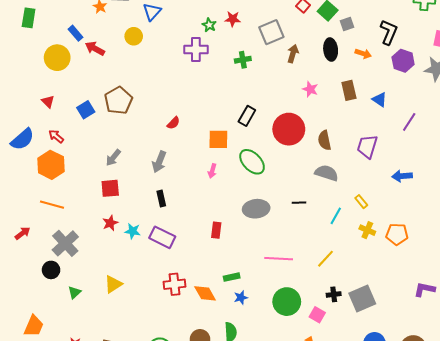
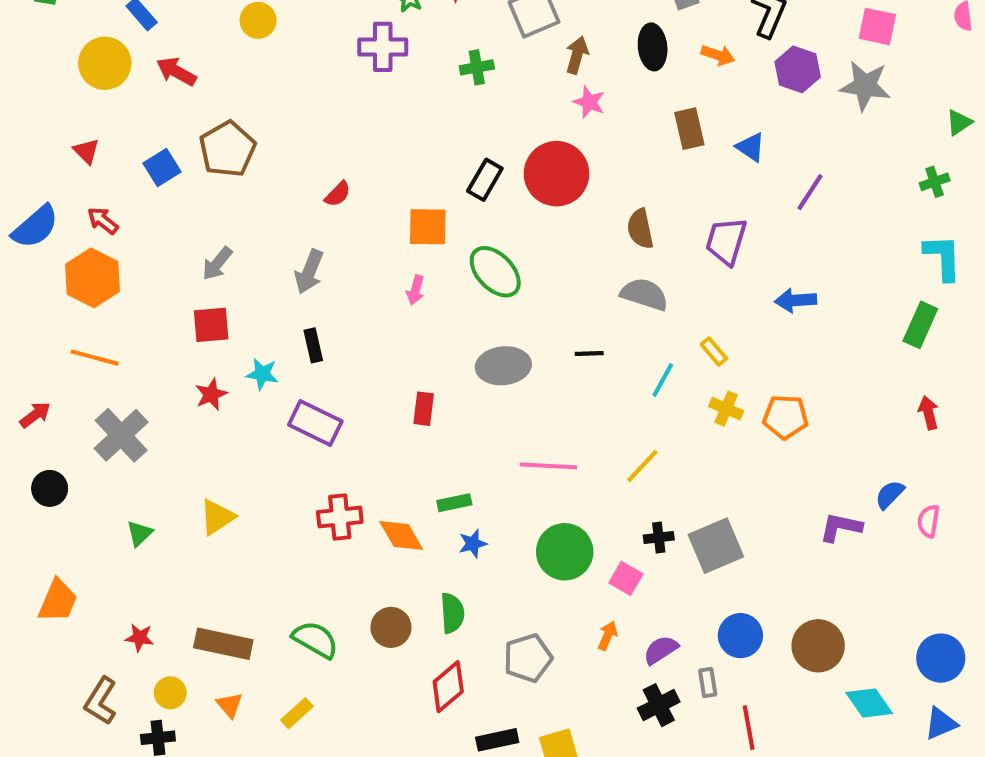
red arrow: (95, 49) -> (176, 71), moved
pink star: (310, 89) -> (589, 102), moved
red circle: (289, 129) -> (556, 174), moved
cyan star: (133, 231) -> (262, 374), moved
black circle: (51, 270) -> (50, 488), moved

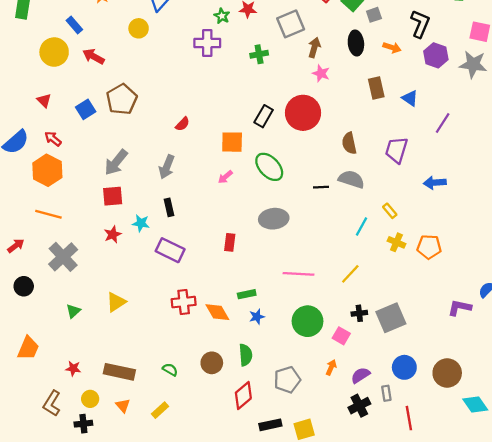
gray arrow: (217, 264) -> (116, 162), size x1.4
pink arrow: (415, 290) -> (225, 177), turned 35
black line: (589, 354) -> (321, 187), moved
green semicircle: (315, 640) -> (170, 370), size x0.6

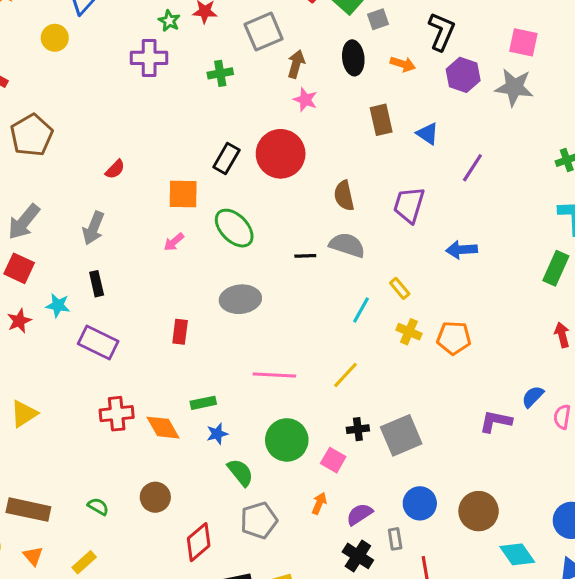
red square: (113, 196) -> (19, 268), turned 30
green semicircle: (246, 355) -> (240, 472), moved, turned -35
black cross: (359, 406) -> (358, 556), turned -30

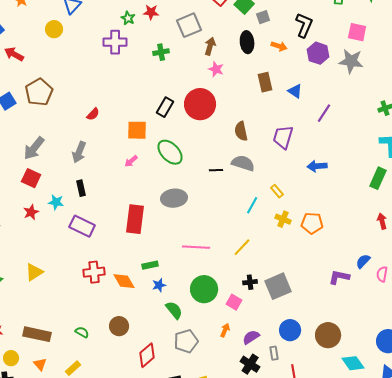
red rectangle: (180, 332) -> (135, 219), size x1.8

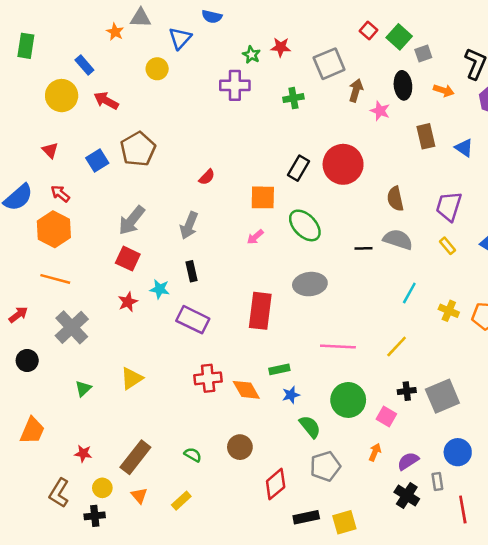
pink star: (216, 69) -> (380, 111), moved
yellow rectangle: (277, 191) -> (448, 246), moved
brown rectangle: (37, 334) -> (135, 457), turned -64

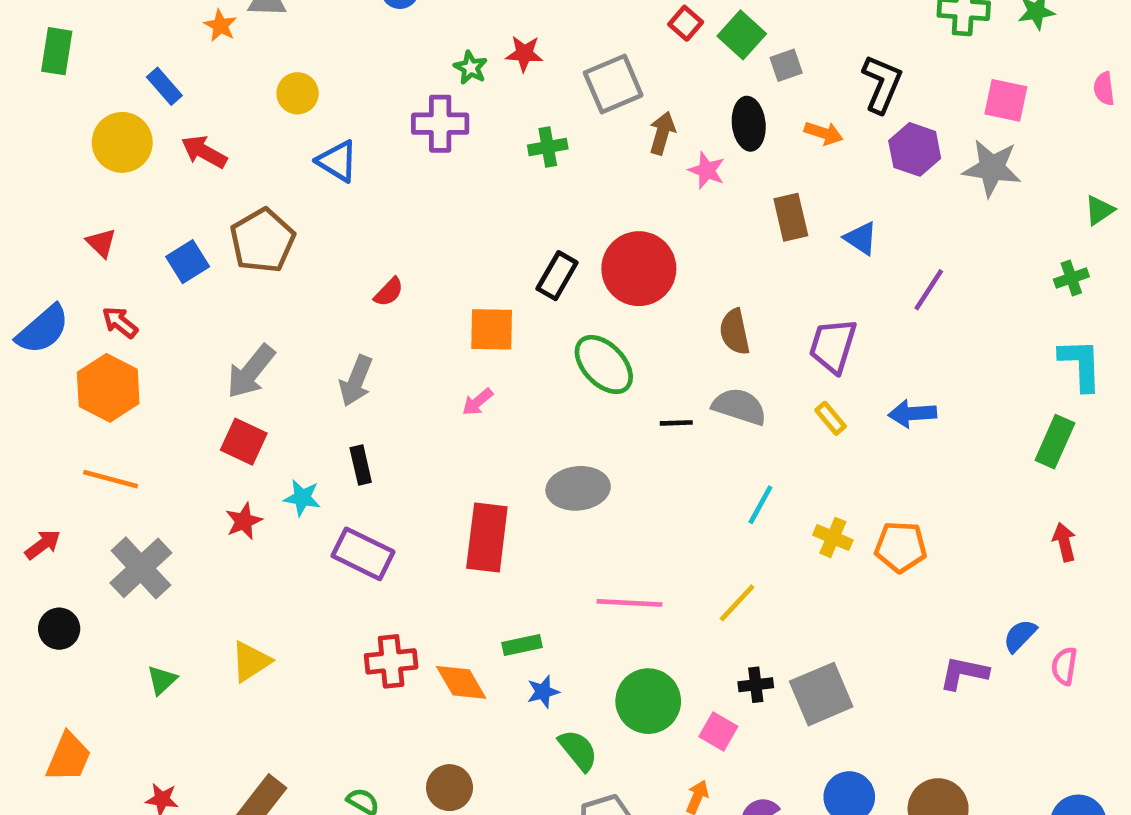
blue triangle: (180, 38) -> (337, 161), moved, turned -40
green ellipse: (305, 225) -> (604, 364), moved

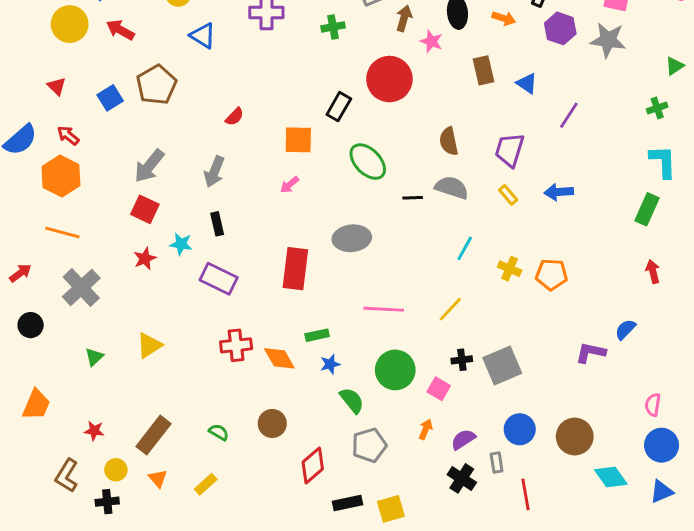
red circle: (639, 269) -> (389, 79), moved
pink semicircle: (1064, 666) -> (653, 405), moved

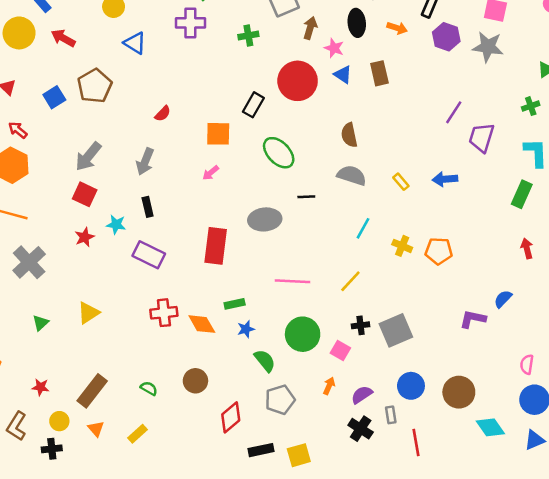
blue triangle: (527, 83) -> (343, 75), moved
purple trapezoid: (510, 150) -> (482, 138), moved
black line: (413, 198) -> (306, 197), moved

